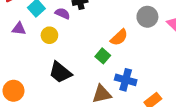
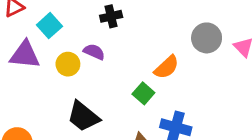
purple semicircle: (62, 13) -> (94, 52), moved
purple triangle: (19, 29) -> (25, 55), size x1.5

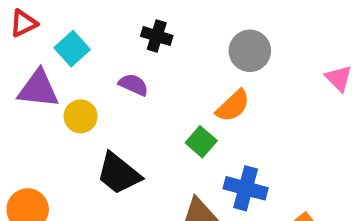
black cross: (111, 16) -> (157, 36), turned 30
gray circle: (207, 38) -> (250, 51), moved
yellow circle: (68, 64) -> (81, 116), moved

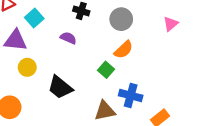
gray circle: (250, 51) -> (121, 19), moved
pink triangle: (339, 78) -> (171, 24), moved, turned 35
yellow circle: (81, 116) -> (27, 67), moved

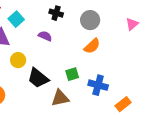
yellow circle: (27, 67) -> (18, 60), moved
green square: (106, 70) -> (72, 74), moved, turned 32
brown triangle: (105, 111) -> (60, 98), moved

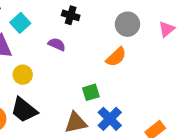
gray circle: (90, 20) -> (127, 24), moved
black trapezoid: (38, 78) -> (24, 110), moved
blue cross: (98, 85) -> (110, 119), moved, turned 30

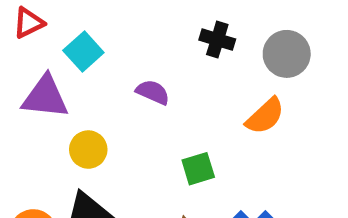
black cross: (71, 15) -> (217, 40), moved
green square: (91, 92) -> (198, 169), moved

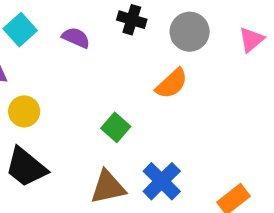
purple semicircle: (153, 92) -> (76, 38), moved
green square: (198, 169) -> (116, 127), turned -32

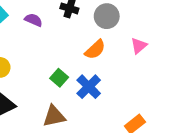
pink triangle: (251, 40) -> (139, 46), moved
blue cross: (162, 181) -> (89, 87), moved

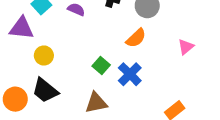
pink triangle: (139, 46) -> (186, 47), moved

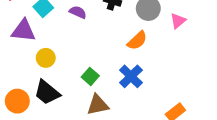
pink triangle: (186, 47) -> (178, 21), moved
green square: (101, 65) -> (90, 76), moved

